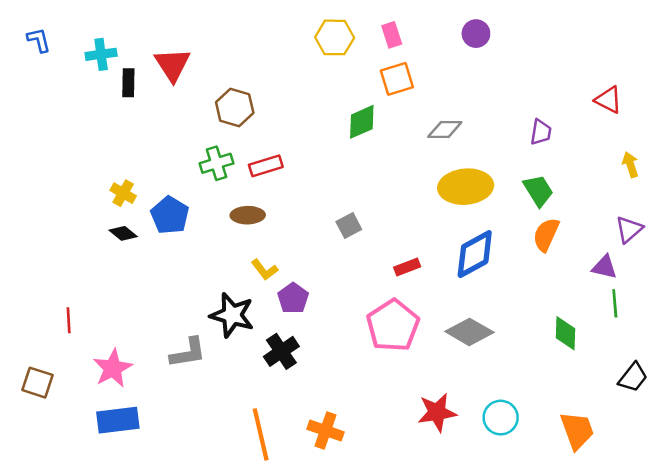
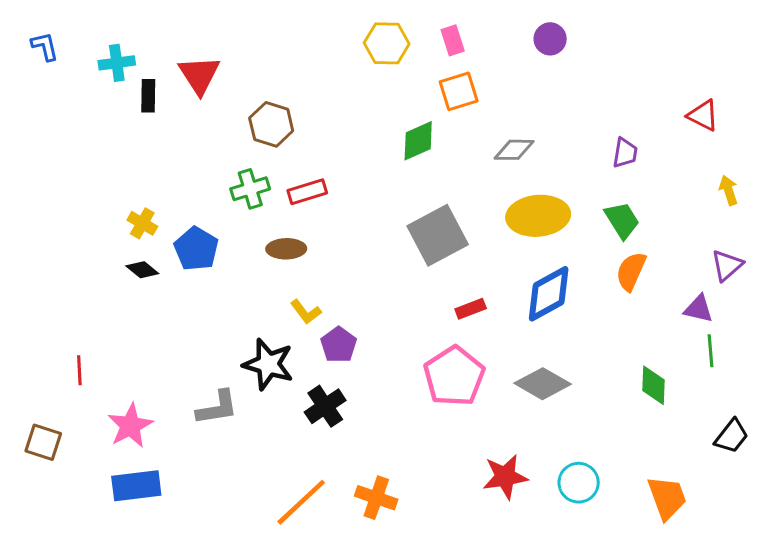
gray square: (349, 226) -> (438, 235), moved, size x2.0
orange line: (261, 434) -> (301, 502), turned 60

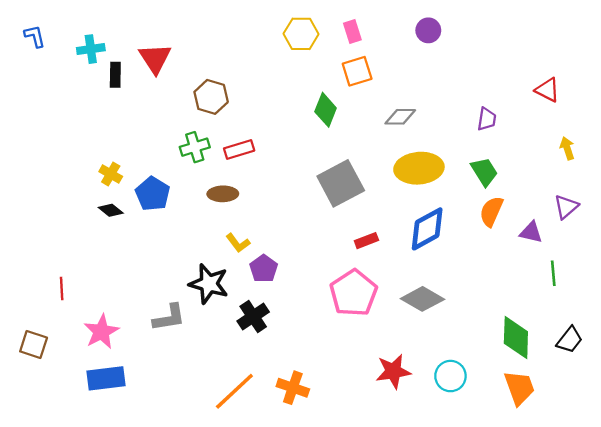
green diamond: (418, 141) -> (326, 110), turned -44
purple triangle: (699, 309) -> (531, 232), moved
green diamond: (654, 385) -> (516, 337), moved, size x1.4

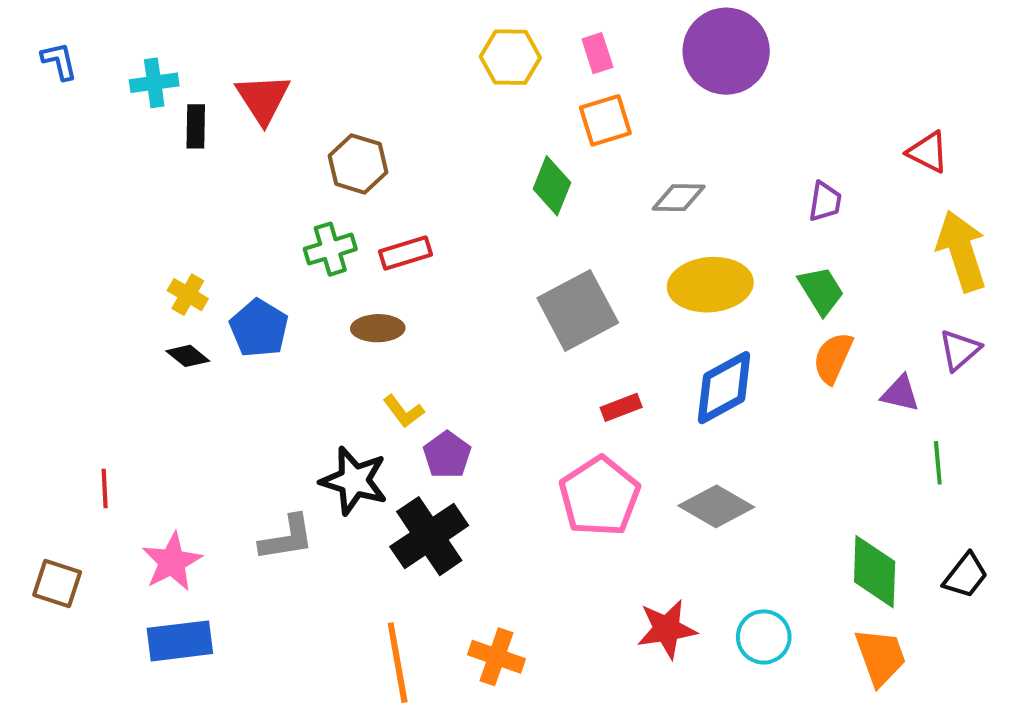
purple circle: (428, 30) -> (726, 51), size x2.0
yellow arrow: (567, 148) -> (962, 251), size x2.0
black cross: (253, 316) -> (429, 536), size x1.4
orange line: (234, 391) -> (398, 663), turned -57

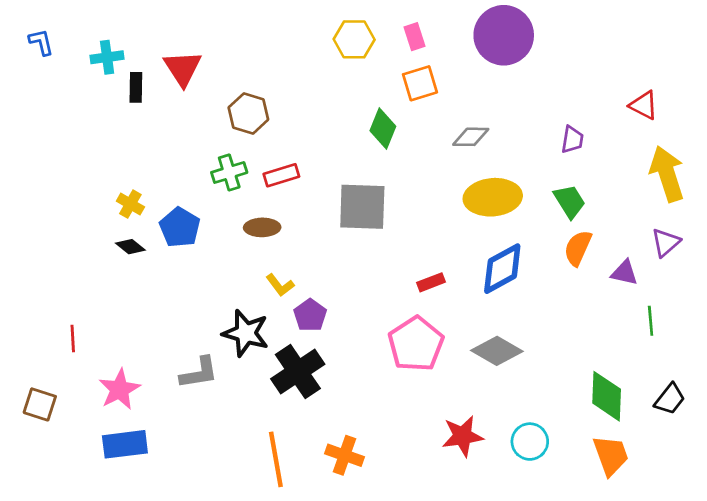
gray square: (578, 310) -> (362, 207), moved, turned 30

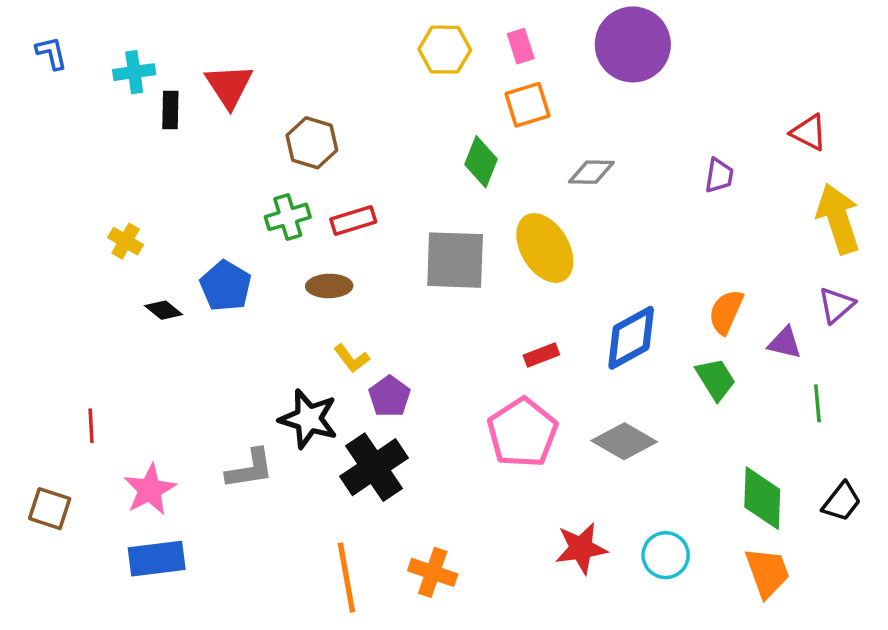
yellow ellipse: (493, 197) -> (545, 248), moved, turned 64
green trapezoid: (570, 201) -> (716, 379), moved
yellow cross: (130, 204) -> (126, 241), moved

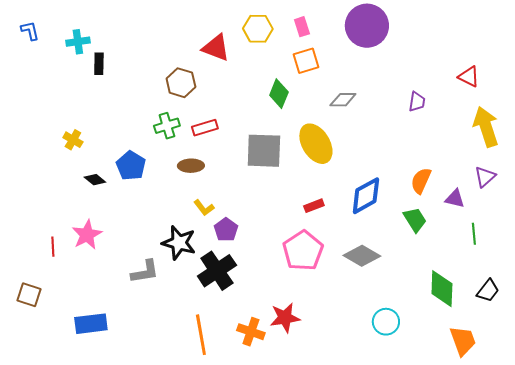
red triangle: (229, 86) -> (216, 48), moved, turned -36
pink star: (150, 490) -> (87, 235), moved
red star: (581, 548) -> (285, 318), moved
orange trapezoid: (767, 572) -> (463, 341), moved

